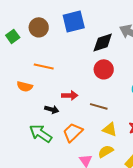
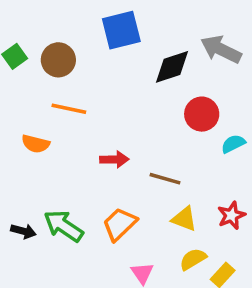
brown circle: (39, 27) -> (58, 60), moved
red circle: (104, 69) -> (202, 114), moved
black arrow: (52, 109) -> (23, 231), moved
yellow semicircle: (106, 151) -> (193, 259), moved

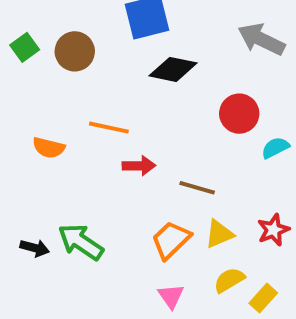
black diamond: (172, 67) -> (173, 69), moved, turned 30
orange line: (69, 109) -> (109, 128), moved
yellow triangle: (184, 219) -> (219, 234), turned -44
orange trapezoid: (120, 224) -> (171, 240), moved

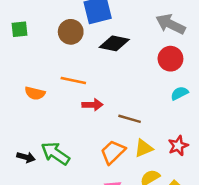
green square: (25, 47) -> (20, 29), turned 30
brown circle: (75, 51) -> (71, 32), moved
red circle: (239, 114) -> (170, 59), moved

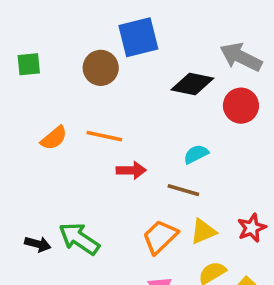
black diamond: (114, 43) -> (192, 84), moved
orange semicircle: (35, 93) -> (54, 138), moved, turned -54
cyan semicircle: (179, 93) -> (196, 154), moved

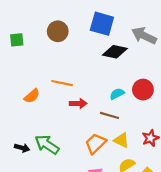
blue square: (138, 37) -> (102, 24), moved, turned 30
brown circle: (101, 68) -> (58, 31), moved
red circle: (241, 106) -> (143, 90), moved
orange semicircle: (54, 138) -> (32, 96), moved
yellow triangle: (203, 231) -> (121, 140), turned 49

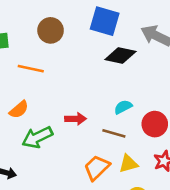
orange line: (62, 83) -> (31, 69), moved
red circle: (143, 90) -> (155, 124), moved
yellow triangle: (121, 140) -> (128, 164), turned -42
green arrow: (47, 145) -> (37, 137), moved, turned -60

